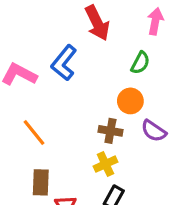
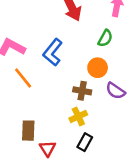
blue L-shape: (64, 63) -> (53, 52), moved
orange line: (34, 133) -> (23, 78), moved

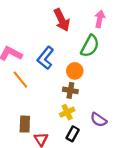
green semicircle: (105, 38) -> (90, 46), size x1.5
orange circle: (98, 68) -> (75, 71), moved
purple semicircle: (115, 91) -> (99, 120), moved

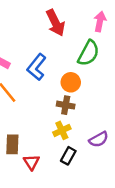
purple semicircle: (99, 120) -> (99, 139), turned -63

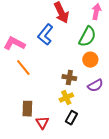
blue L-shape: (37, 67) -> (45, 35), moved
orange circle: (71, 82) -> (90, 60), moved
purple semicircle: (99, 139) -> (95, 86), moved

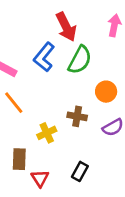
green semicircle: (87, 37) -> (80, 60), moved
yellow cross: (66, 98) -> (47, 133), moved

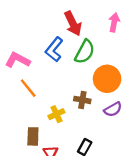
orange circle: (106, 92) -> (107, 79), size x1.5

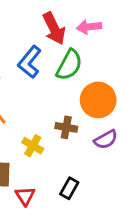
pink arrow: (114, 22) -> (89, 27), moved, turned -108
yellow cross: (56, 114) -> (33, 146), turned -35

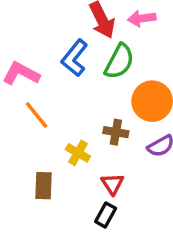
black rectangle: (69, 188) -> (106, 215), moved
red triangle: (25, 196) -> (112, 184), moved

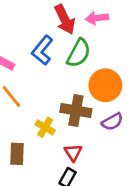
brown cross: (116, 132) -> (76, 110), size x1.5

